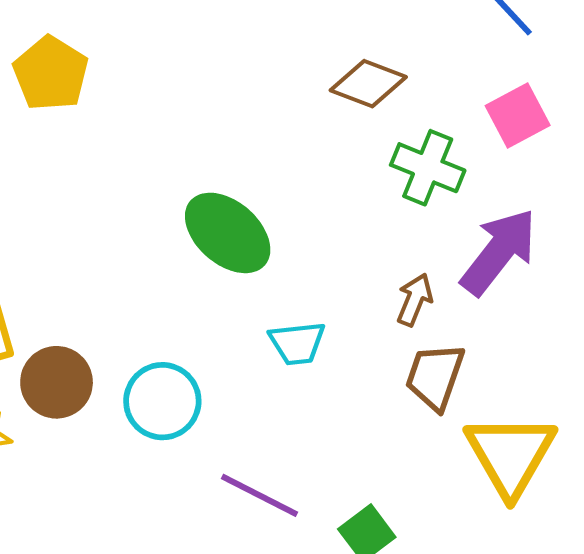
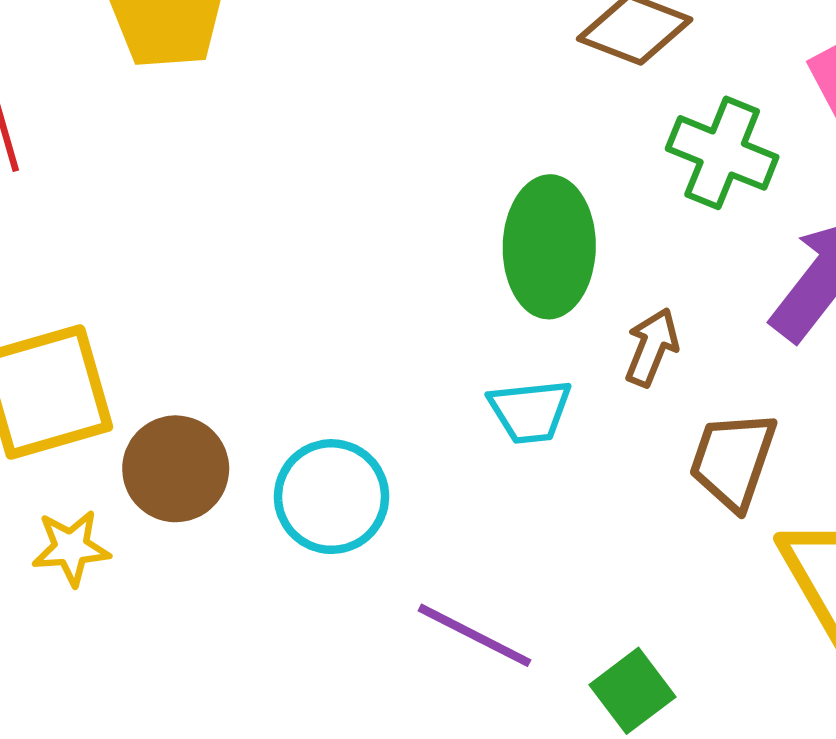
green ellipse: (228, 233) -> (549, 247), moved, turned 50
brown arrow: (415, 300) -> (652, 347), moved

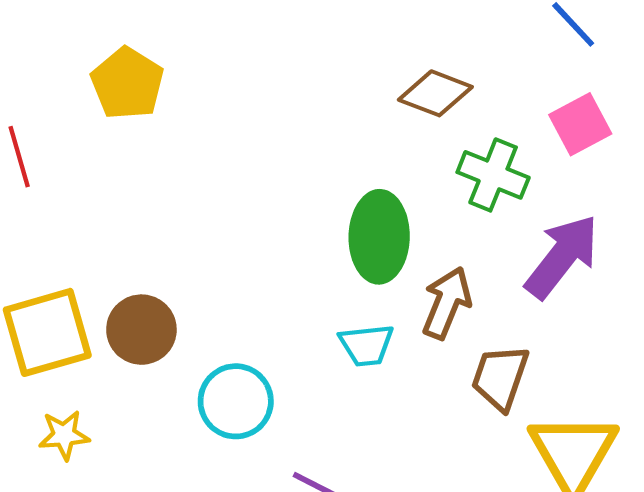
brown arrow: (652, 347) -> (447, 303), size x1.4
brown circle: (176, 469) -> (141, 330), moved

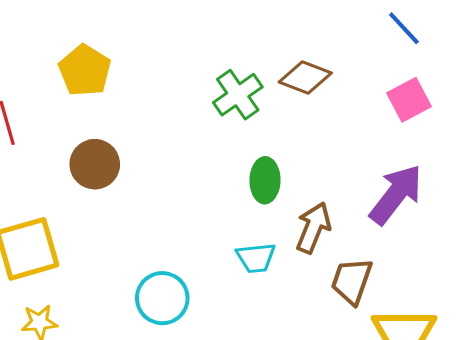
green cross: (493, 175) -> (238, 95), moved, turned 33
green ellipse: (379, 237) -> (265, 180), size x0.7
brown circle: (141, 330) -> (95, 164), moved

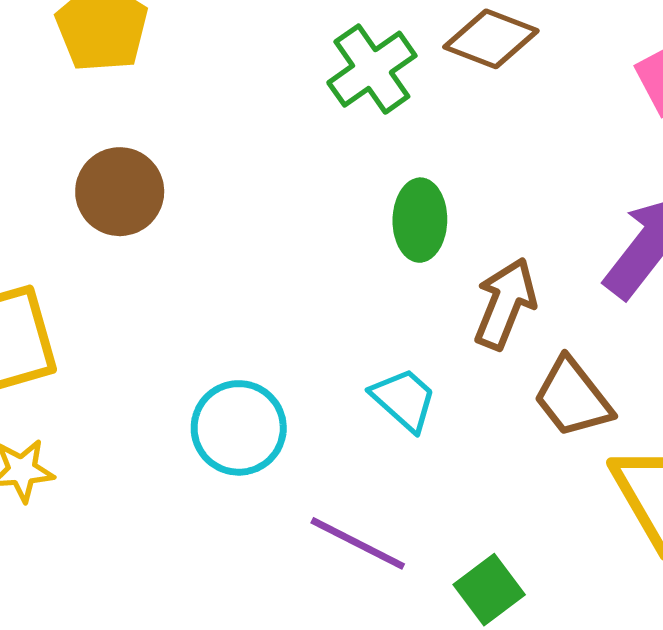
cyan trapezoid: (256, 258) -> (404, 399), moved, turned -132
brown trapezoid: (352, 281) -> (573, 398), turned -57

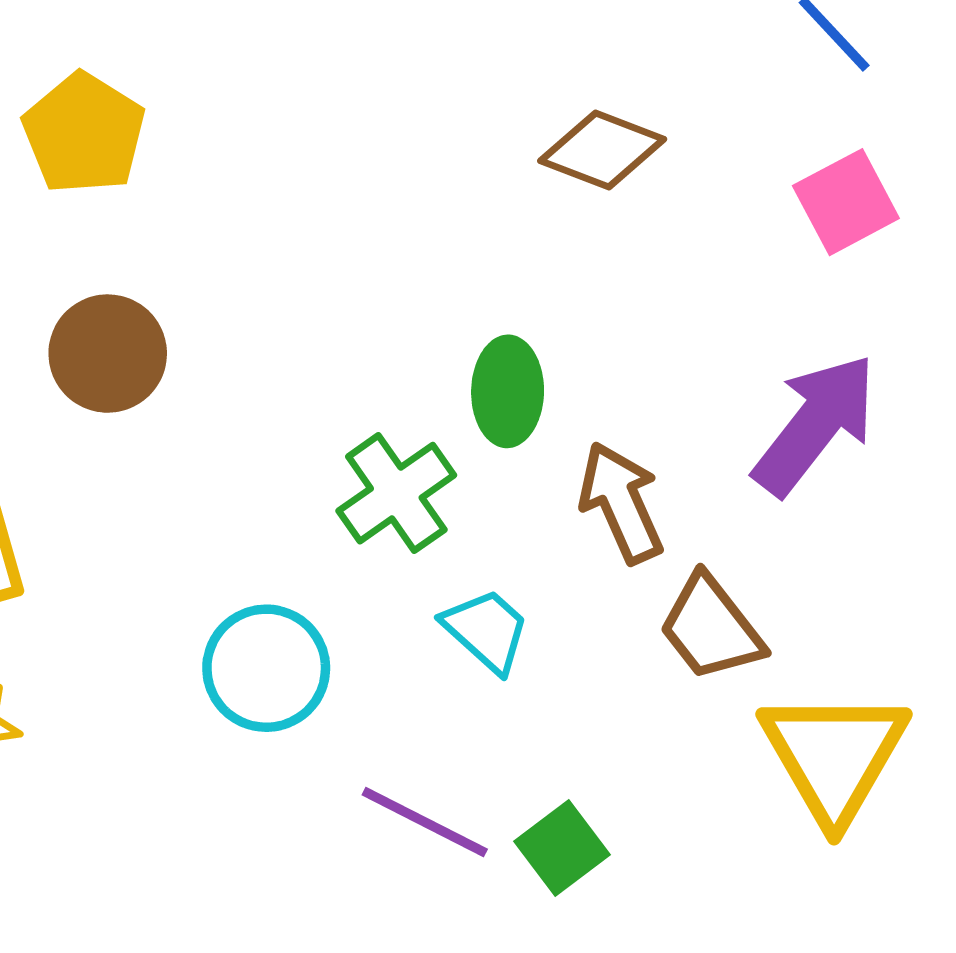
green cross: (372, 69) -> (396, 493), moved
brown arrow: (505, 304) -> (621, 503), turned -46
green square: (489, 590) -> (562, 848), moved

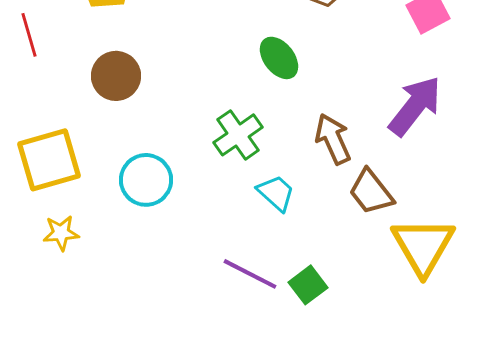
green ellipse: (508, 391) -> (279, 58), moved, turned -39
cyan circle: (266, 668) -> (146, 180), moved

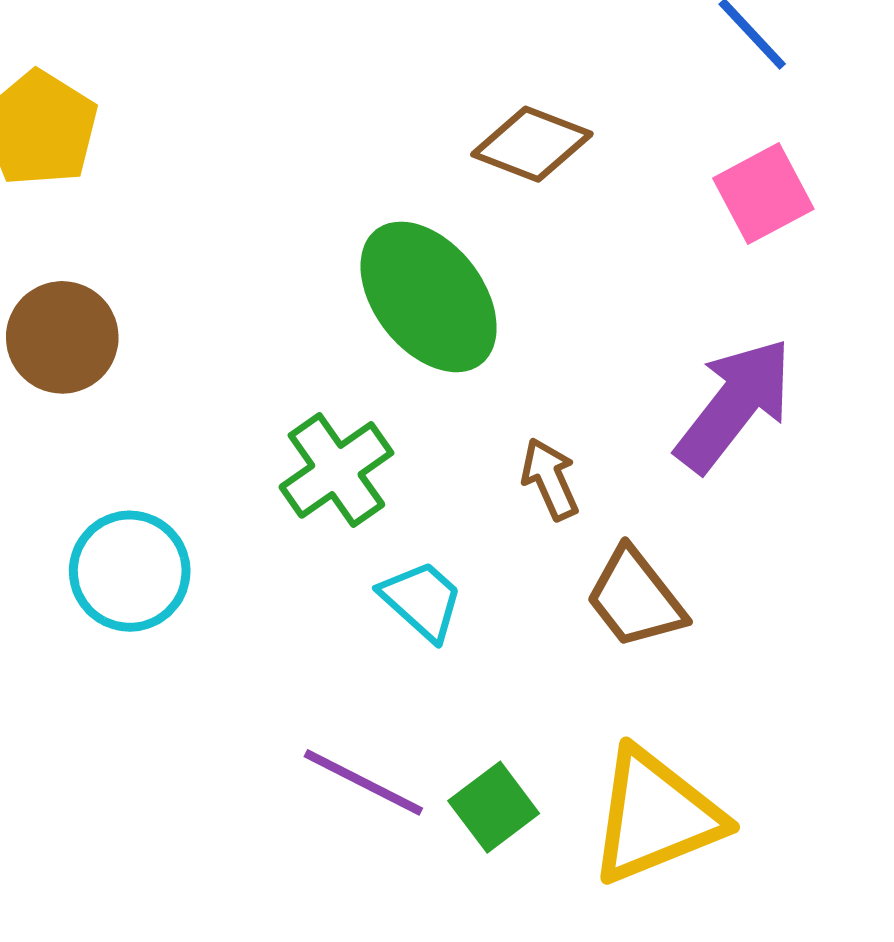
green ellipse: (279, 58) -> (429, 297), size x1.6
brown arrow: (333, 139) -> (550, 479), size x0.7
yellow triangle: (423, 246) -> (656, 816), moved, turned 38

